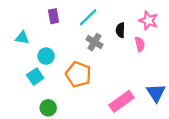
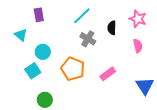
purple rectangle: (54, 16) -> (39, 15), moved
cyan triangle: (22, 38) -> (21, 35), turned 32
pink semicircle: (140, 44) -> (138, 46), moved
pink rectangle: (121, 101) -> (108, 74), moved, size x0.7

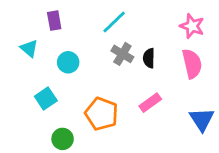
black semicircle: (112, 28) -> (149, 58), moved
pink semicircle: (138, 46) -> (192, 64), size x1.5
cyan circle: (43, 52) -> (68, 62), moved
orange pentagon: (73, 69) -> (102, 114), moved

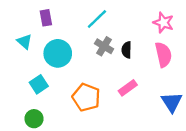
cyan circle: (68, 62) -> (58, 53), size x1.5
green circle: (63, 139) -> (34, 119), moved

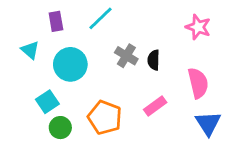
cyan line: (97, 19) -> (100, 18), moved
pink semicircle: (163, 55) -> (198, 83), moved
green circle: (34, 119) -> (60, 128), moved

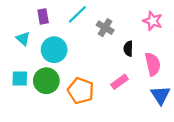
gray cross: (126, 56) -> (105, 28), moved
black semicircle: (154, 60) -> (128, 49), moved
cyan square: (47, 102) -> (20, 79), moved, turned 35
green circle: (60, 128) -> (46, 81), moved, size x1.5

